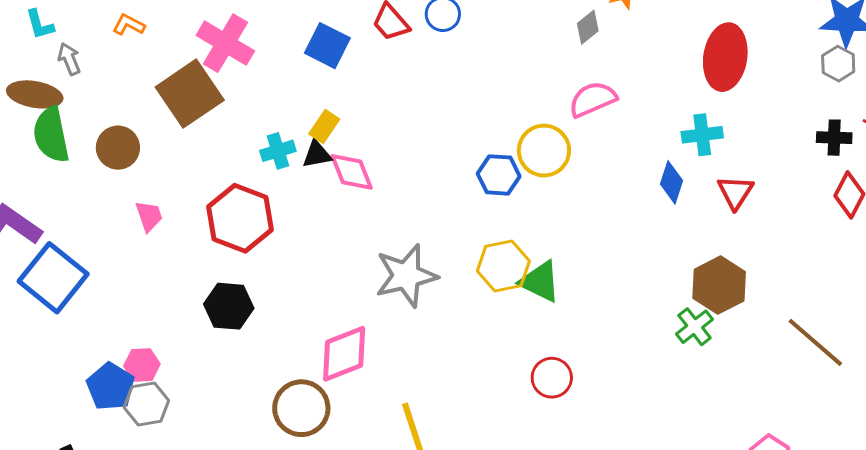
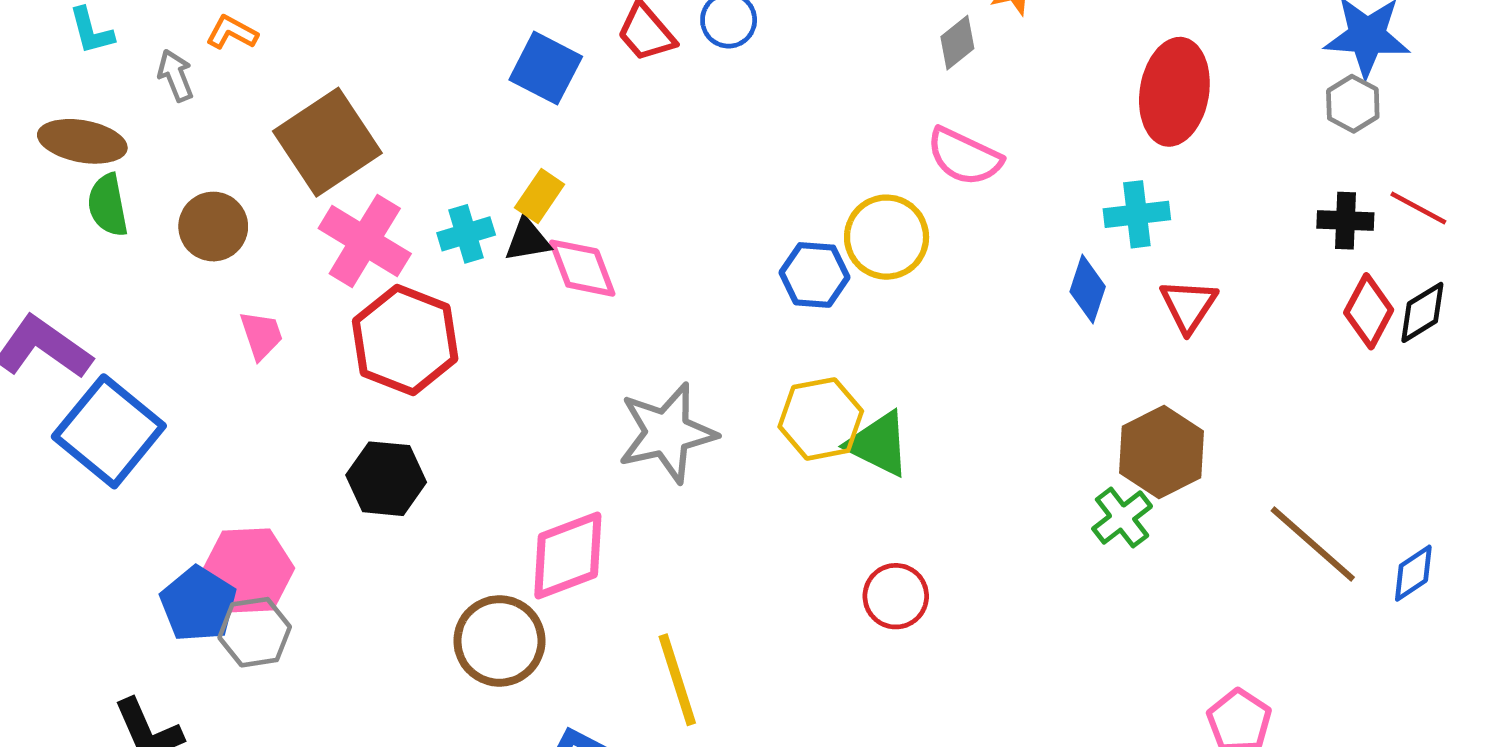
pink cross: (225, 43) -> (365, 241), moved
gray arrow: (69, 59) -> (176, 75), moved
pink semicircle: (593, 99) -> (964, 157), turned -132
green semicircle: (51, 135) -> (108, 205), size x0.7
pink hexagon: (142, 365) -> (248, 570), size x1.6

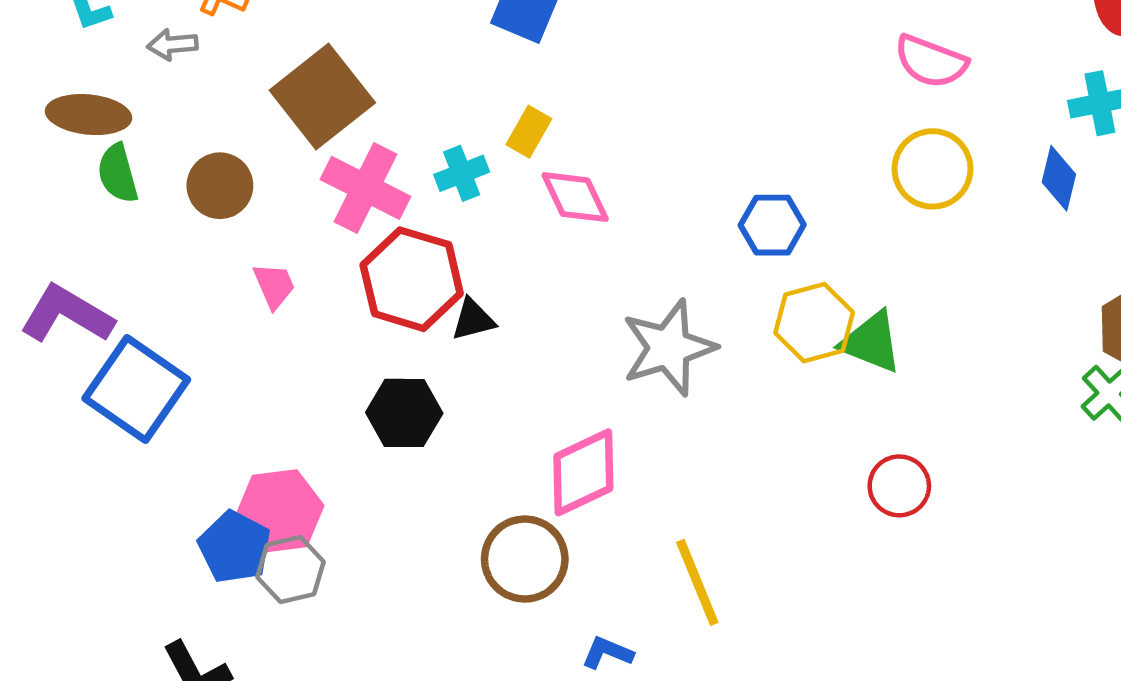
gray arrow: (176, 75) -> (172, 45), turned -69
yellow circle: (887, 237) -> (933, 169), moved
black triangle: (528, 240) -> (473, 320), moved
blue hexagon: (815, 275) -> (772, 225), moved

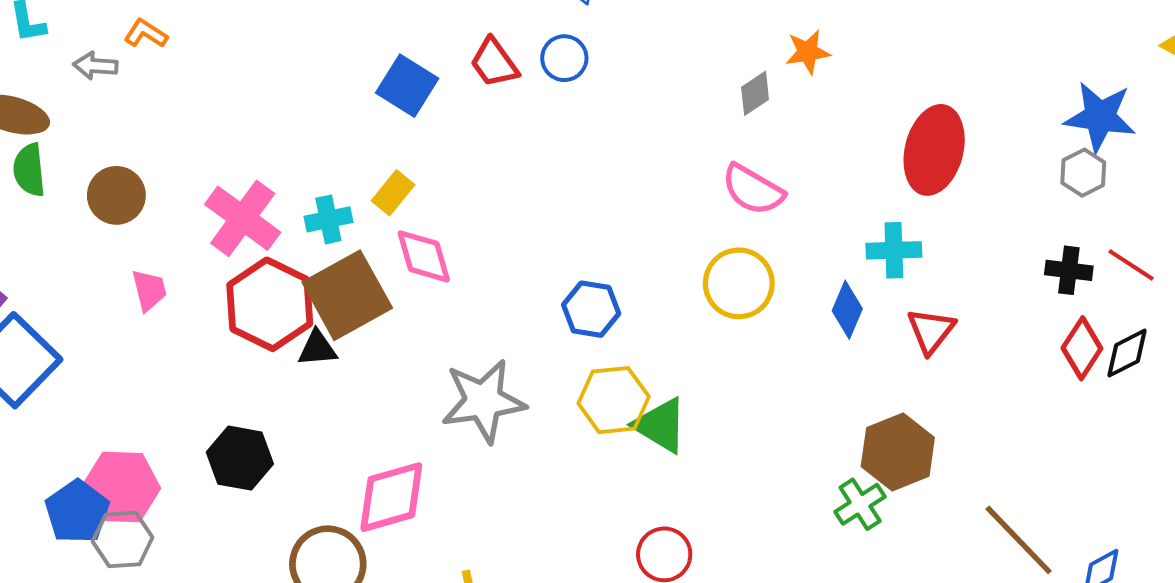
brown square: (322, 96) -> (347, 295), moved
black hexagon: (404, 413) -> (240, 458), moved

